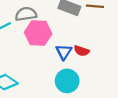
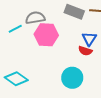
blue triangle: (64, 52) -> (89, 39), moved

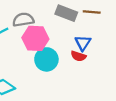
cyan circle: (72, 78) -> (46, 59), moved

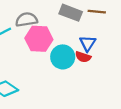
cyan circle: (46, 59) -> (63, 57), moved

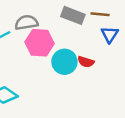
blue triangle: (88, 43) -> (110, 34), moved

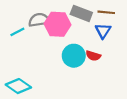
blue triangle: (110, 34) -> (103, 31), moved
pink hexagon: (40, 43) -> (57, 24), moved

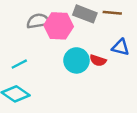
blue triangle: (103, 31) -> (121, 47), moved, turned -49
cyan line: (17, 32) -> (19, 64), moved

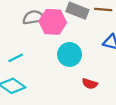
red semicircle: (98, 60) -> (90, 84), moved

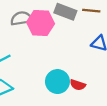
cyan circle: (69, 54) -> (57, 82), moved

